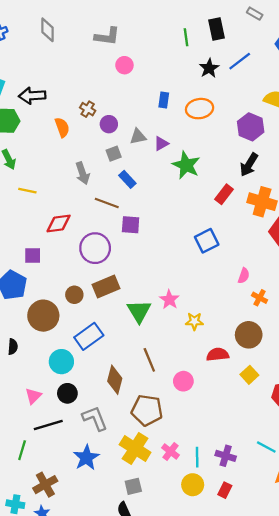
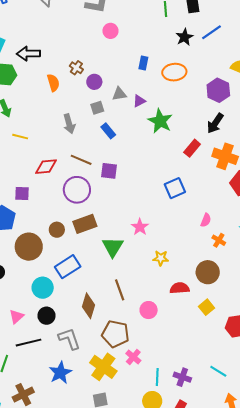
brown line: (107, 203) -> (81, 160), moved
pink star: (169, 300) -> (140, 227), moved
pink cross: (171, 451) -> (133, 357), moved

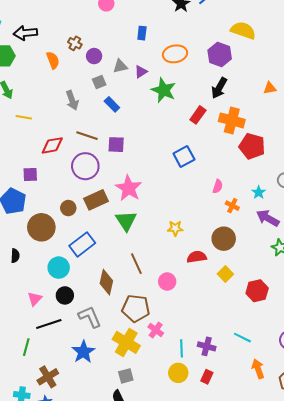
orange ellipse: (174, 72) -> (175, 54), moved
pink star: (140, 227) -> (129, 188), moved, size x1.5

